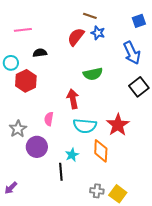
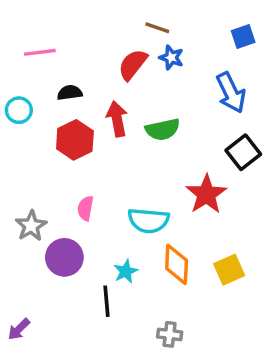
red hexagon: (26, 81) -> (75, 140), moved
red arrow: (73, 99) -> (117, 119), moved
red star: (118, 125) -> (206, 194), moved
yellow square: (118, 194) -> (229, 270), moved, turned 30

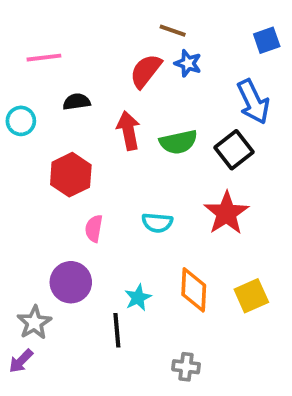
red hexagon: (75, 140) -> (71, 175), moved
black square: (243, 152) -> (234, 150), moved
cyan semicircle: (149, 221) -> (157, 223), moved, size x0.7
gray star: (31, 226) -> (34, 323), moved

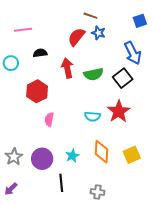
cyan semicircle: (157, 223) -> (92, 116), moved
purple circle: (71, 282) -> (42, 159), moved
gray star: (34, 323) -> (14, 157), moved
black line: (117, 330) -> (61, 183), moved

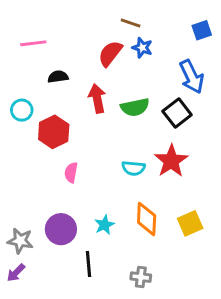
cyan circle: (11, 63) -> (22, 110), moved
gray star: (14, 157) -> (20, 241), moved, turned -30

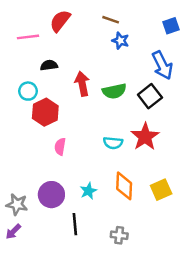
red semicircle: (110, 53) -> (60, 21), moved
cyan circle: (22, 110) -> (28, 91), moved

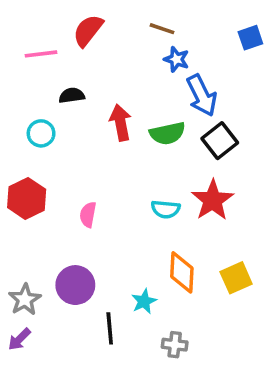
blue arrow: (162, 65) -> (202, 95), moved
red hexagon: (45, 112) -> (27, 198), moved
cyan star: (88, 191) -> (144, 301), moved
gray star: (17, 204) -> (25, 300), turned 30

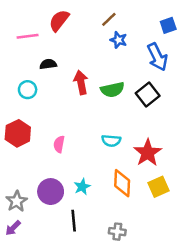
brown line: (162, 29) -> (109, 19), turned -63
blue arrow: (202, 95) -> (157, 57), moved
red star: (213, 200) -> (148, 153), moved
cyan star: (144, 301) -> (82, 187), moved

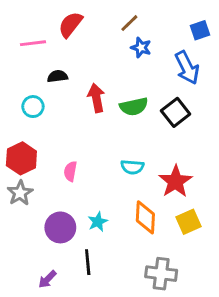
gray star: (17, 201) -> (20, 193), moved
purple arrow: (13, 228) -> (47, 279), moved
gray cross: (117, 232) -> (161, 274), moved, size x1.5

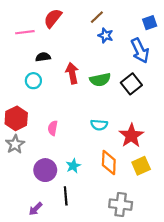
cyan circle: (33, 107) -> (33, 81), moved

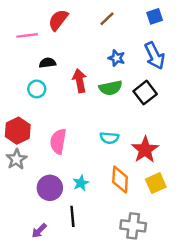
blue square: (150, 23) -> (155, 16), moved
blue star: (106, 35) -> (117, 58), moved
pink semicircle: (53, 128) -> (58, 141), size x1.5

